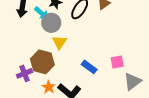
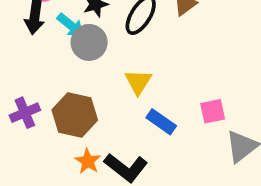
yellow triangle: (59, 42) -> (138, 82), moved
purple cross: (24, 73) -> (25, 113), moved

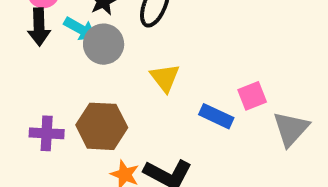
purple cross: (25, 113) -> (47, 133), turned 36
blue rectangle: (161, 122) -> (216, 116), moved

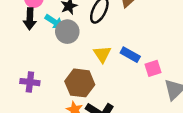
blue rectangle: (216, 116) -> (130, 55), moved
brown hexagon: (102, 126) -> (80, 83), moved

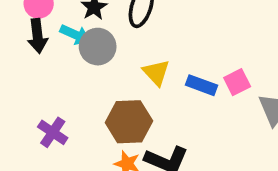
blue rectangle: (130, 55) -> (201, 85), moved
purple cross: (30, 82) -> (53, 132), turned 36

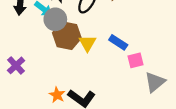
blue rectangle: (201, 85) -> (118, 42), moved
brown hexagon: (129, 122) -> (67, 36), moved

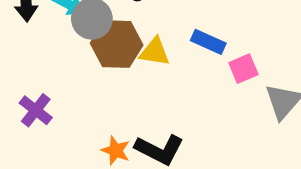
yellow triangle: (87, 43) -> (155, 52), turned -42

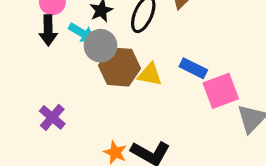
pink square: (243, 69) -> (221, 91), size x1.5

